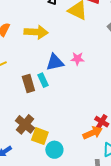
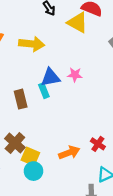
cyan rectangle: (43, 80) -> (44, 91), moved
orange arrow: (93, 133) -> (69, 153), moved
cyan circle: (54, 150) -> (33, 171), moved

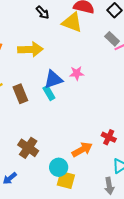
brown rectangle: (21, 99) -> (20, 94), moved
yellow square: (30, 156) -> (66, 180), moved
cyan circle: (33, 171) -> (59, 167), moved

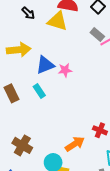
blue triangle: (53, 79) -> (45, 65), moved

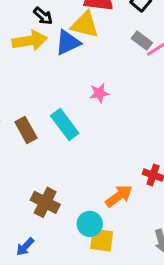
yellow arrow: (19, 50) -> (30, 41), moved
blue triangle: (45, 65) -> (68, 42), moved
cyan rectangle: (39, 91) -> (65, 124), size x1.5

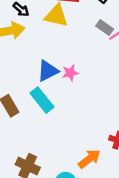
blue triangle: (68, 42) -> (48, 71), moved

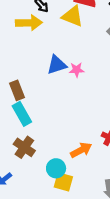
cyan rectangle: (42, 100) -> (22, 114), moved

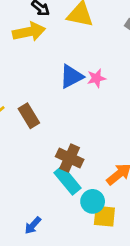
cyan rectangle: (22, 114) -> (67, 180), moved
brown cross: (24, 147) -> (70, 158), moved

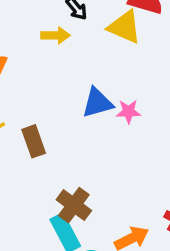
yellow arrow: (29, 32) -> (56, 35), size x0.7

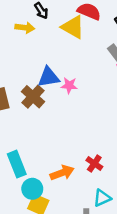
brown cross: (74, 205) -> (33, 97), moved

